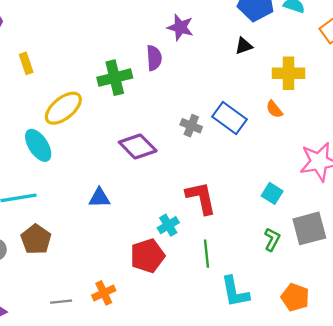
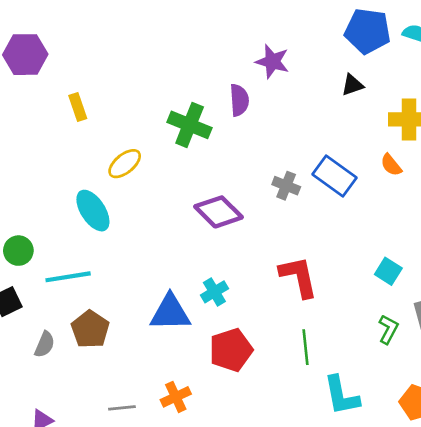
green cross: (115, 78) -> (190, 125), turned 36
yellow ellipse: (63, 108) -> (125, 164), size x0.7
blue triangle: (99, 198) -> (170, 313), moved, size x1.5
cyan cross: (168, 225) -> (214, 292), moved

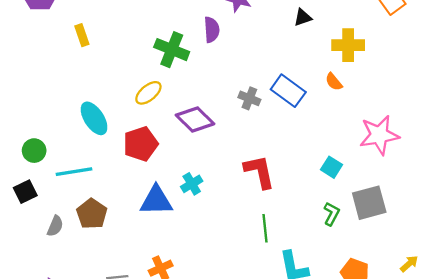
yellow ellipse: (125, 164) -> (148, 93), moved
red pentagon: (231, 350) -> (141, 144), moved

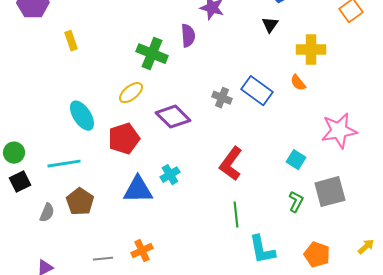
black triangle: (303, 17) -> (270, 25), turned -36
green circle: (34, 151) -> (14, 153), moved
red L-shape: (259, 172) -> (231, 164), turned -132

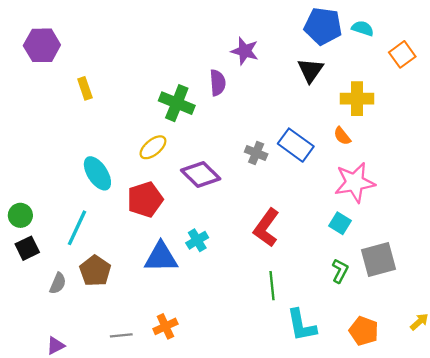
black triangle: (270, 25) -> (310, 70), size x1.4
pink star: (339, 131) -> (355, 182), moved
cyan line: (64, 164) -> (77, 228), turned -56

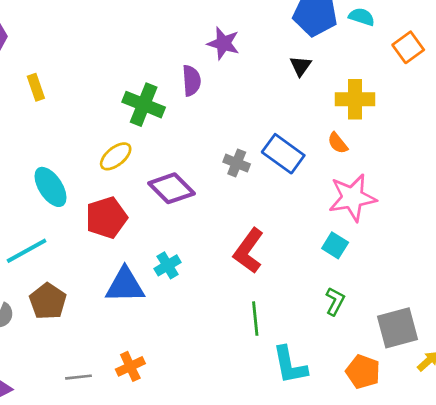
black triangle: (310, 70) -> (300, 66), size x0.7
cyan line: (77, 228) -> (27, 251), turned 36
gray square: (378, 260) -> (398, 328), moved

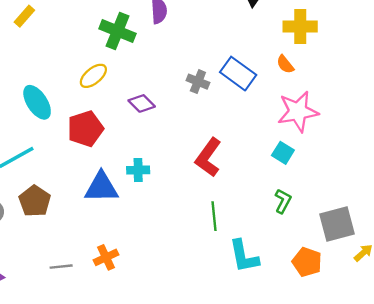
yellow rectangle: (36, 87) -> (24, 16), turned 60
purple diamond: (171, 188) -> (142, 103), size x0.7
cyan cross: (168, 265) -> (138, 170), turned 30

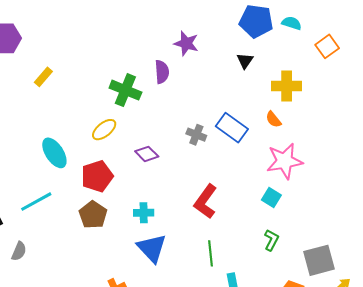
blue triangle: (101, 187) -> (152, 248), moved, turned 48
brown pentagon: (35, 201) -> (93, 215), moved

